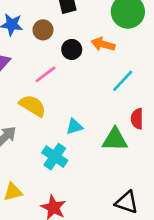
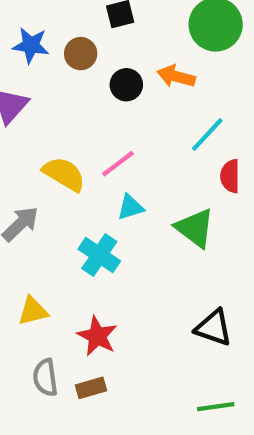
pink line: (46, 74) -> (118, 164), moved
red semicircle: (137, 119) -> (230, 176), moved
green triangle: (115, 140) -> (195, 228), turned 36

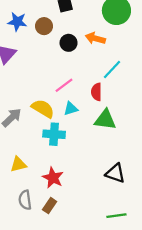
yellow semicircle: (64, 174) -> (43, 109), moved
red semicircle: (230, 176) -> (96, 92), moved
green triangle: (195, 228) -> (105, 120), turned -30
cyan cross: (99, 255) -> (54, 134), turned -30
brown rectangle: (91, 388) -> (50, 206), turned -40

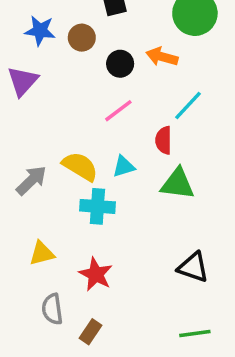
pink line: (64, 85) -> (118, 111), moved
brown rectangle: (50, 206) -> (91, 332), moved

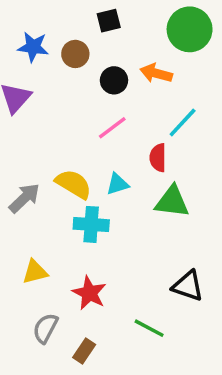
gray semicircle: (52, 309) -> (45, 328), turned 36
green line: (195, 333) -> (149, 328), moved, turned 36

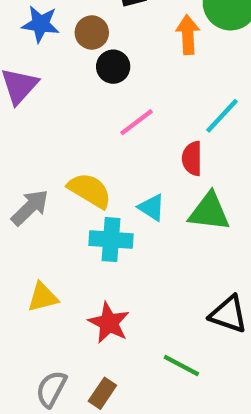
orange arrow: (156, 73) -> (188, 35), moved, turned 72
black circle: (114, 80) -> (113, 67), moved
cyan triangle: (118, 184) -> (152, 208), moved, turned 50
gray semicircle: (45, 328) -> (51, 389), moved

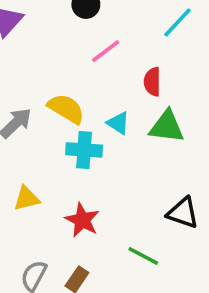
cyan line: (222, 116) -> (178, 22), moved

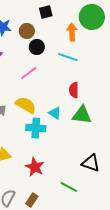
cyan line: (178, 22) -> (68, 57), moved, turned 66
pink line: (106, 51) -> (29, 73), moved

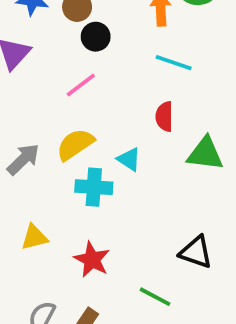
cyan line: (68, 57) -> (174, 63), moved
yellow semicircle: (26, 105) -> (75, 144), turned -65
green triangle: (82, 115) -> (205, 154), moved

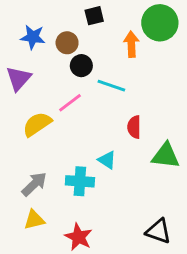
cyan line: (174, 63) -> (111, 86), moved
yellow semicircle: (75, 144) -> (37, 124), moved
gray arrow: (23, 159) -> (34, 184), moved

